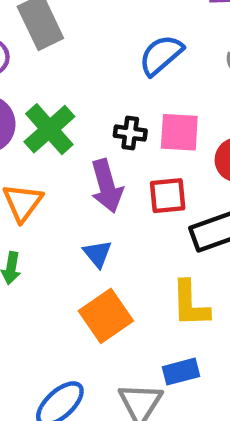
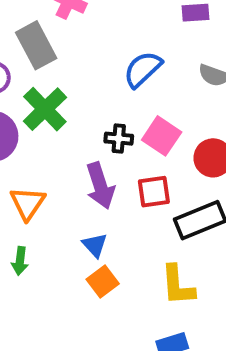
green cross: (49, 129) -> (45, 109), moved
pink square: (179, 132) -> (162, 136), turned 33
orange square: (106, 316) -> (103, 282), moved, size x0.7

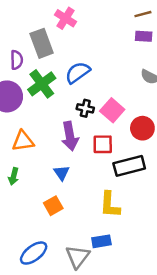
blue semicircle: (143, 69) -> (78, 73), moved
orange triangle: (28, 203) -> (23, 141), turned 40
orange square: (103, 282) -> (53, 206), moved

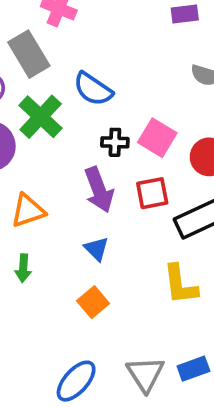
blue semicircle: (78, 73) -> (93, 89), turned -100
blue rectangle: (101, 241) -> (193, 369), moved

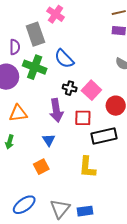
green cross: (41, 117) -> (35, 67), turned -35

